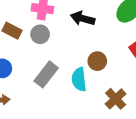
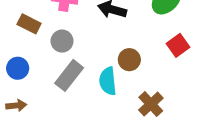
gray circle: (40, 34) -> (62, 41), moved

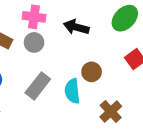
gray circle: (62, 41) -> (34, 42), moved

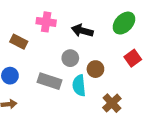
gray circle: (34, 42) -> (70, 58), moved
gray rectangle: (38, 86) -> (49, 81), turned 70

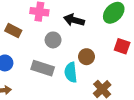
gray circle: (70, 58) -> (53, 40), moved
red square: (133, 58) -> (122, 46), turned -35

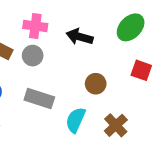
gray circle: (53, 40) -> (33, 56), moved
cyan semicircle: (71, 72) -> (76, 120), moved, turned 30

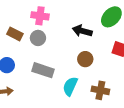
black arrow: (80, 37) -> (82, 31), moved
brown cross: (116, 125) -> (100, 90), turned -36

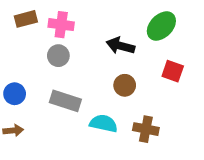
brown rectangle: (15, 34) -> (26, 19), moved, turned -42
cyan semicircle: (70, 86) -> (104, 123), turned 78

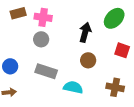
black arrow: (120, 46) -> (85, 32), turned 90
brown cross: (146, 129) -> (115, 87), moved

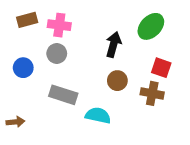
blue circle: (10, 66) -> (23, 68), moved
brown cross: (115, 87) -> (152, 93), moved

